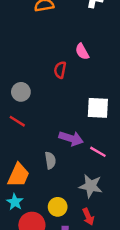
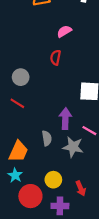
pink semicircle: (82, 52) -> (64, 31), moved, turned 88
purple arrow: (71, 138) -> (65, 119), turned -105
gray star: (91, 186) -> (73, 147), moved

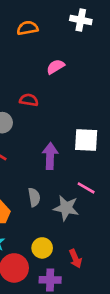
red semicircle: (56, 57) -> (29, 100), moved, turned 88
purple arrow: (65, 119) -> (50, 156), moved

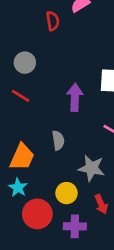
red semicircle: (29, 100) -> (53, 21), moved, turned 72
gray star: (66, 208) -> (91, 168), moved

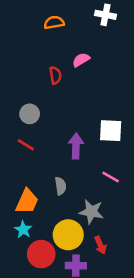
yellow circle: (66, 193) -> (68, 235), size x1.5

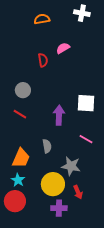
red circle: (41, 254) -> (15, 201), moved

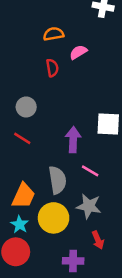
orange semicircle: (42, 19) -> (54, 34), moved
pink line: (86, 139) -> (90, 171), moved
gray semicircle: (47, 146) -> (57, 180), size x1.5
yellow circle: (53, 184) -> (54, 218), moved

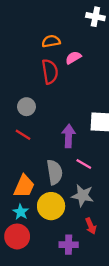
red semicircle: (52, 68) -> (50, 72), size x1.5

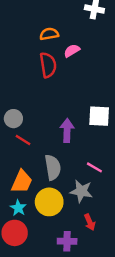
gray circle: (26, 107) -> (13, 119), moved
red line: (23, 135) -> (23, 140), moved
pink line: (84, 164) -> (94, 167), moved

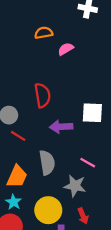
red semicircle: (48, 65) -> (42, 95), moved
purple arrow: (67, 130) -> (61, 127), turned -95
yellow circle: (49, 202) -> (48, 210), moved

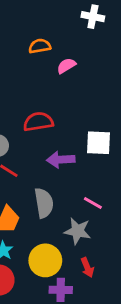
red semicircle: (42, 95) -> (38, 122), turned -90

